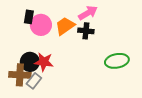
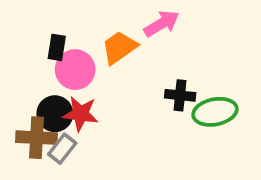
black rectangle: (29, 17) -> (57, 47), moved
pink circle: (41, 25) -> (75, 70), moved
black cross: (86, 31) -> (180, 95), moved

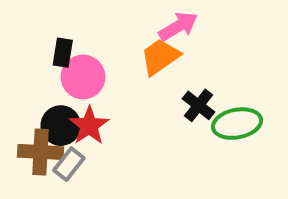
orange trapezoid: (119, 47) -> (160, 57), moved
black cross: (180, 95) -> (199, 105), turned 32
red star: (81, 114) -> (89, 126), turned 30

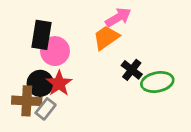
black rectangle: (63, 53) -> (42, 35), size x1.5

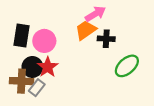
black rectangle: (42, 35) -> (22, 35), moved
black cross: (132, 70) -> (106, 39), moved, turned -35
green ellipse: (157, 82) -> (127, 66), turned -30

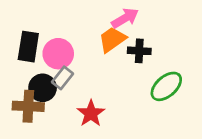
red star: (48, 67) -> (91, 113), moved
gray rectangle: (37, 88) -> (62, 78), moved

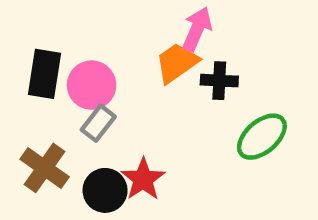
pink arrow: (125, 18) -> (197, 29), turned -36
black circle: (43, 88) -> (105, 190), moved
brown cross: (28, 106) -> (45, 168), turned 32

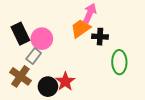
black rectangle: (45, 74) -> (20, 34), turned -35
gray rectangle: (98, 123) -> (34, 56), moved
green ellipse: (262, 137) -> (119, 62), turned -50

